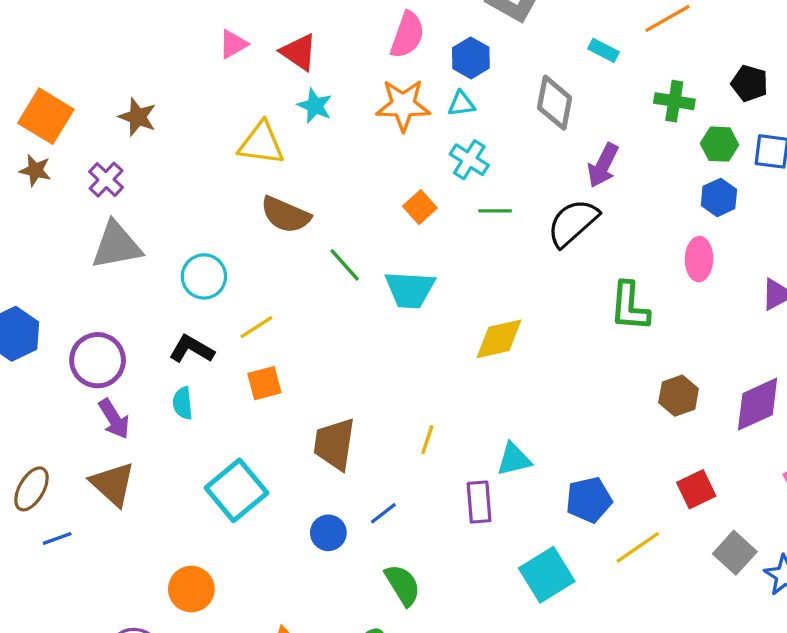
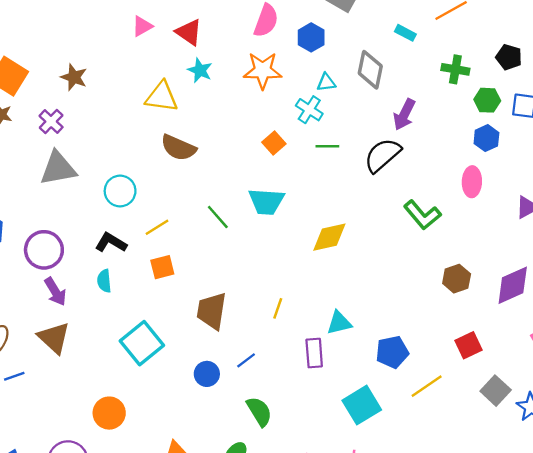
cyan triangle: (461, 104) -> (326, 82), moved
green line: (345, 265) -> (218, 217), moved
green L-shape: (630, 306) -> (422, 215), turned -45

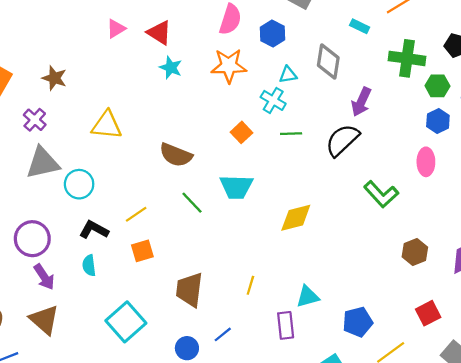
green cross: (455, 69) -> (407, 58), size x1.4
yellow triangle: (162, 97) -> (107, 125), moved
brown semicircle: (178, 148) -> (176, 155), moved
cyan circle: (120, 191) -> (79, 184), moved

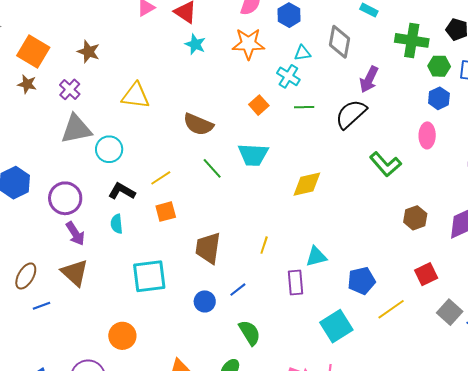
cyan square: (126, 322) -> (149, 276), turned 33

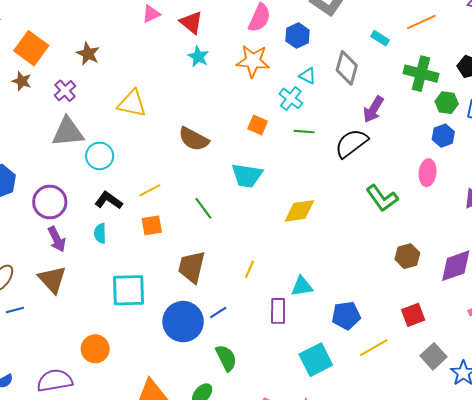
cyan triangle: (302, 53) -> (308, 76), turned 30
orange square: (259, 105) -> (258, 125), turned -30
green line: (212, 168) -> (203, 208), moved
blue circle: (205, 301) -> (183, 322), size x1.8

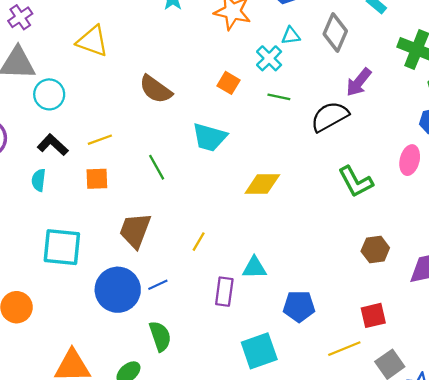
cyan triangle: (308, 76) -> (291, 36), turned -42
yellow line: (374, 348) -> (344, 349), moved

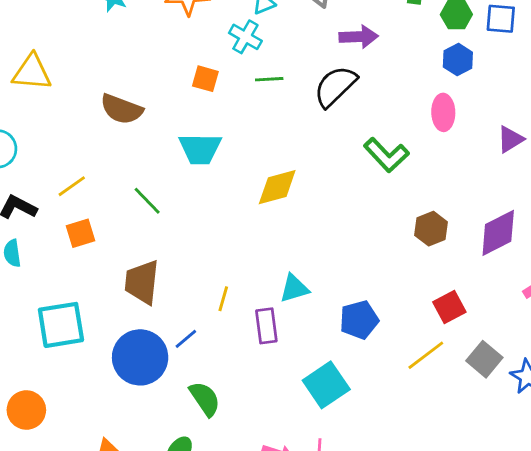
purple arrow: (359, 82) -> (359, 37), turned -116
yellow line: (199, 242) -> (223, 299), moved

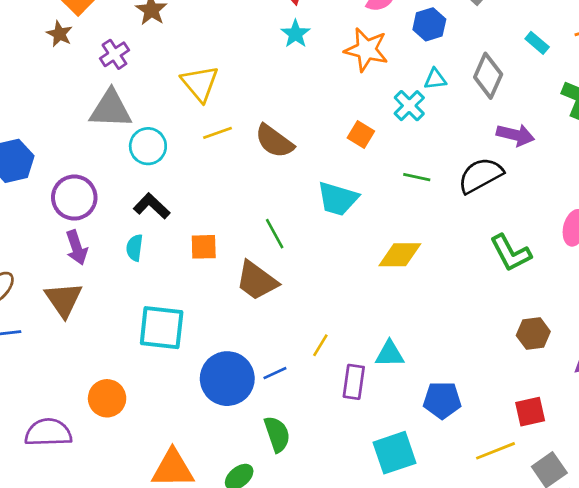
yellow triangle: (32, 72) -> (200, 83), turned 30
green line: (269, 79) -> (417, 177), moved
yellow line: (72, 186) -> (218, 133), moved
brown trapezoid: (142, 282) -> (257, 281), moved, turned -75

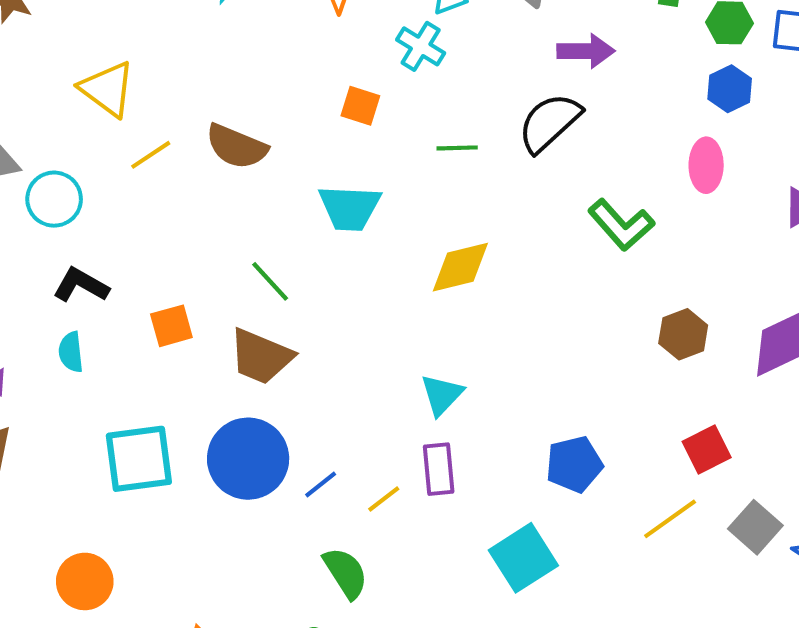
yellow line: (320, 345) -> (384, 499), moved, turned 35
cyan triangle: (390, 354) -> (442, 395), moved, turned -32
blue circle: (227, 379) -> (248, 459), moved

